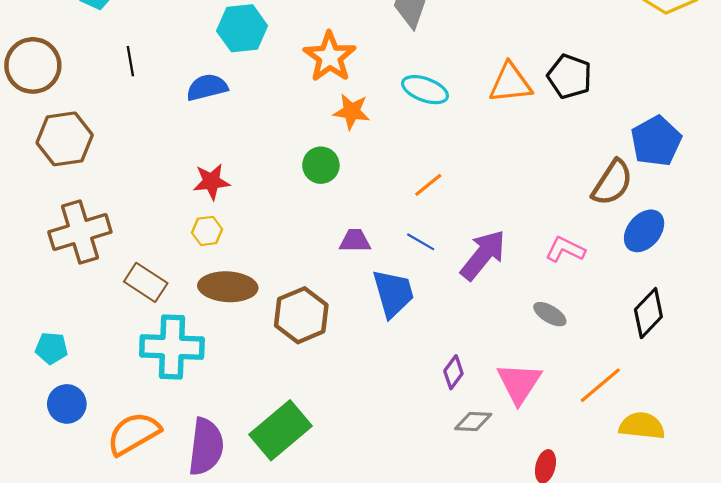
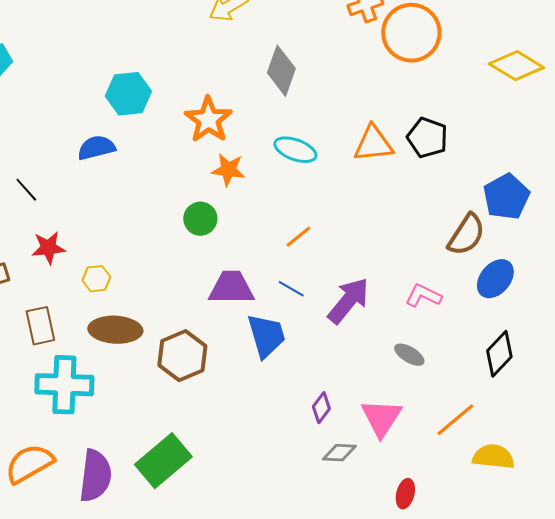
black line: (130, 61) -> (26, 190), moved, turned -32
red star: (211, 182) -> (48, 248), moved
purple trapezoid: (355, 241) -> (231, 288), size x1.6
brown rectangle: (146, 282) -> (40, 326), turned 45

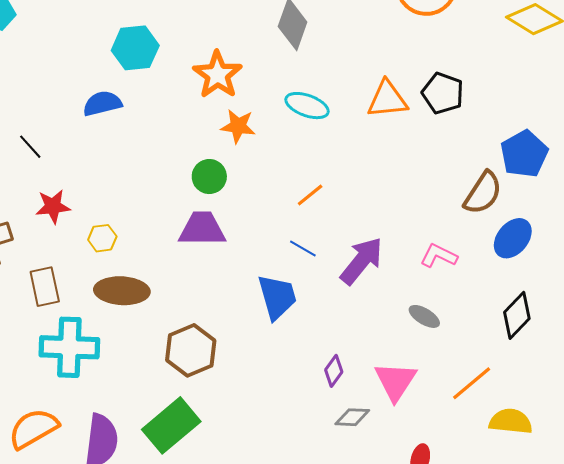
purple trapezoid: (231, 288) -> (202, 229), moved
brown hexagon: (182, 356) -> (191, 350), moved

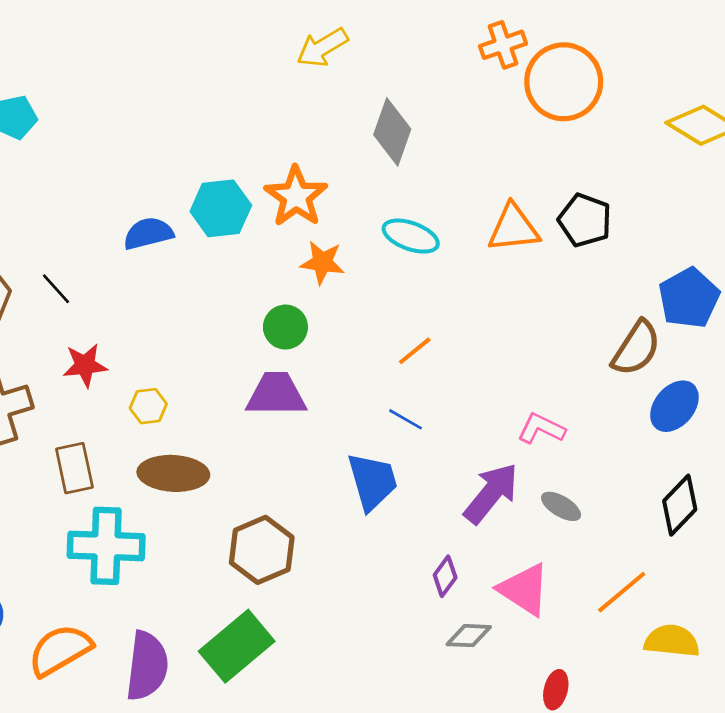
cyan hexagon: (135, 48) -> (221, 208), moved
pink L-shape: (439, 256) -> (541, 429), moved
purple arrow: (362, 261) -> (491, 493), moved
pink triangle: (395, 381) -> (524, 589), turned -30

